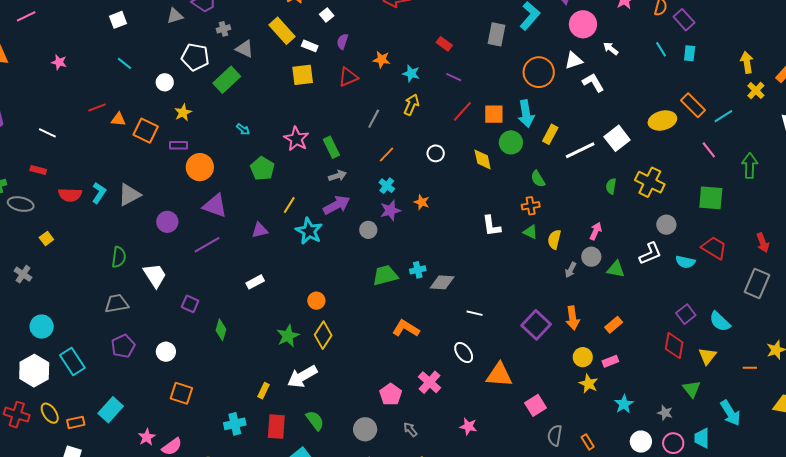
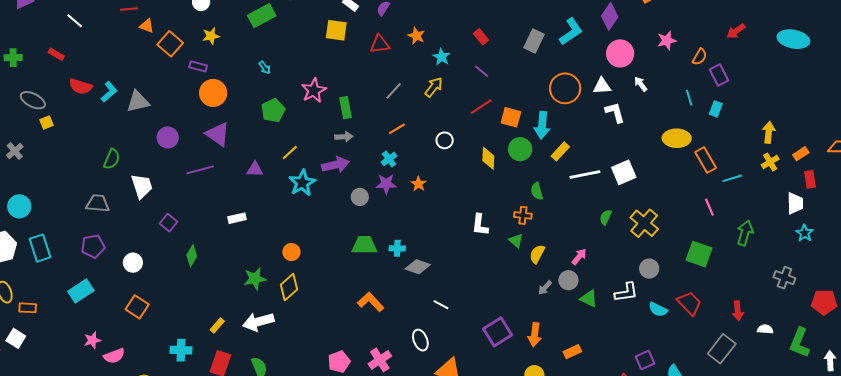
yellow ellipse: (662, 120) -> (677, 138), moved
gray ellipse: (21, 204) -> (33, 100), moved
cyan rectangle: (111, 410) -> (81, 291), moved

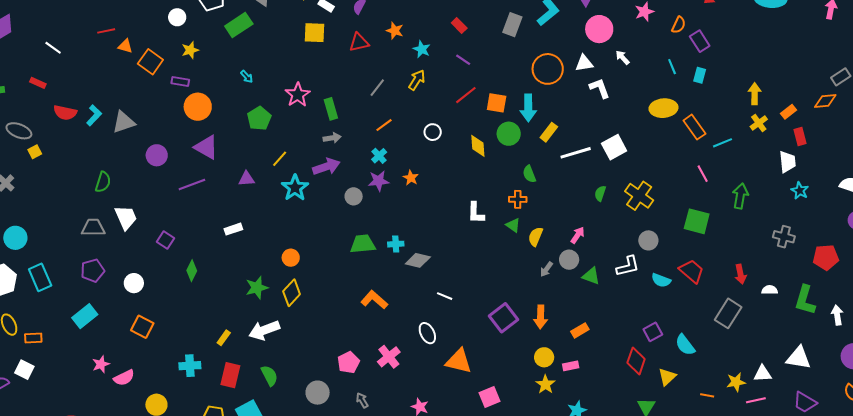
white trapezoid: (142, 186) -> (126, 217), moved

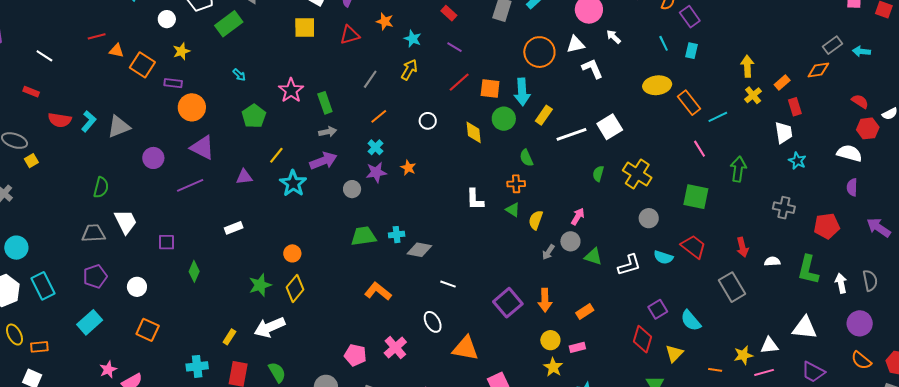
purple square: (166, 240) -> (166, 242), turned -30
white L-shape: (628, 266) -> (629, 265), moved
gray rectangle: (728, 313) -> (732, 287), turned -60
pink pentagon: (348, 362) -> (355, 355), turned -30

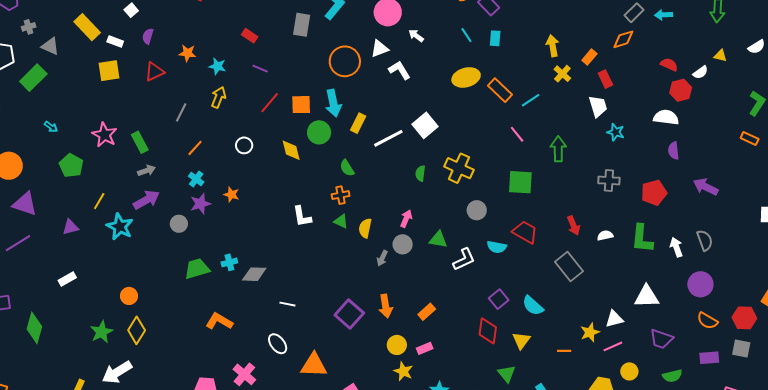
green triangle: (593, 257) -> (438, 240), moved
green diamond: (194, 271) -> (34, 328), size x1.4

